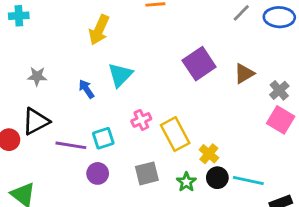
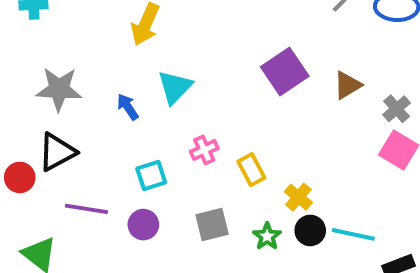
gray star: (37, 76) -> (59, 89), size x1.6
yellow rectangle: (175, 134) -> (251, 170), size x0.7
purple line: (71, 145) -> (86, 209), moved

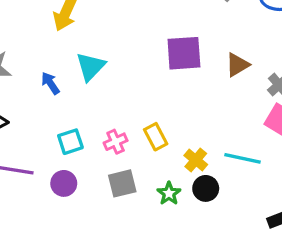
purple square: (285, 71) -> (184, 53), turned 30
pink cross: (204, 150) -> (116, 142), moved
cyan line: (353, 234) -> (242, 158), moved

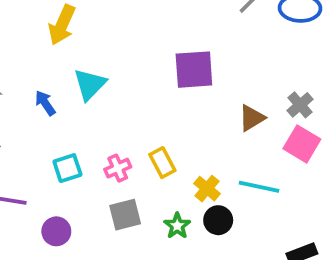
brown triangle: (237, 65) -> (252, 118), moved
purple circle: (64, 183) -> (56, 231), moved

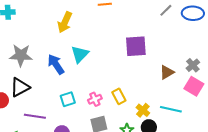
blue arrow: (45, 103) -> (56, 64), size x1.5

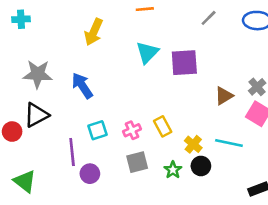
gray line: (166, 10) -> (209, 18), moved
cyan triangle: (80, 54) -> (147, 52), moved
purple line: (35, 116) -> (72, 152), moved, turned 75

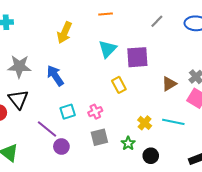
black triangle: (36, 115) -> (18, 99), turned -40
yellow rectangle: (163, 126) -> (119, 85), moved
purple line: (72, 152) -> (47, 129), turned -45
black circle: (201, 166) -> (151, 156), moved

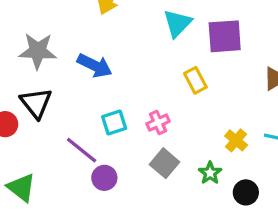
blue arrow: (55, 76) -> (95, 66), turned 150
gray square: (99, 137) -> (165, 163), turned -36

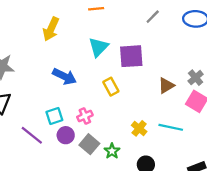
blue arrow: (95, 66) -> (65, 76), moved
green star: (210, 173) -> (112, 151), moved
purple circle: (104, 178) -> (66, 135), moved

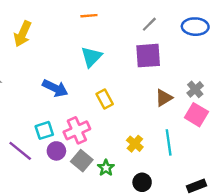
yellow arrow: (51, 29) -> (23, 34), moved
purple square: (131, 56) -> (148, 56), moved
pink cross: (85, 116) -> (77, 130), size x1.5
cyan line: (171, 127) -> (169, 142), turned 70

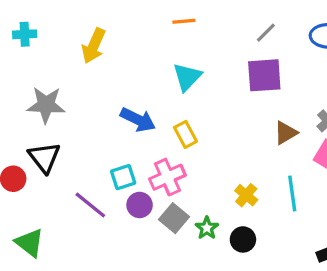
yellow rectangle: (105, 99) -> (185, 134), moved
black circle: (142, 182) -> (243, 239), moved

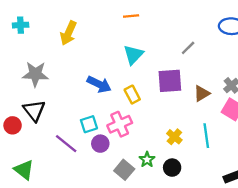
gray line: (266, 33) -> (188, 48), moved
purple square: (264, 75) -> (170, 81), moved
gray square: (174, 218) -> (124, 170), moved

